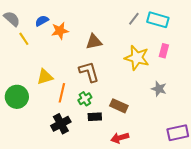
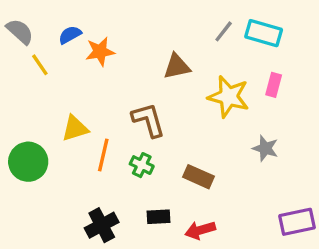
brown triangle: (94, 42) -> (177, 67), moved
green cross: (85, 99) -> (142, 165), turned -32
black rectangle: (95, 117) -> (158, 217), moved
black cross: (61, 124) -> (102, 225), moved

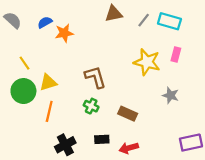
yellow line: (40, 65) -> (24, 63), moved
brown triangle: (177, 67) -> (114, 14), moved
orange line: (103, 155) -> (49, 111), moved
green circle: (28, 162) -> (23, 91), moved

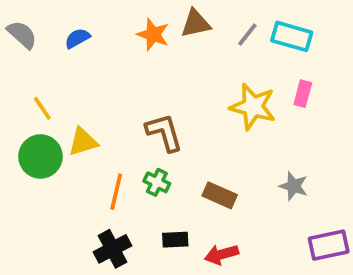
orange star: (64, 33) -> (153, 35), moved, turned 30
gray star: (171, 95) -> (294, 186), moved
orange line: (49, 111) -> (116, 192), moved

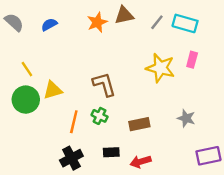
orange star: (153, 35) -> (97, 22), turned 30
brown rectangle: (220, 195) -> (139, 124), turned -36

